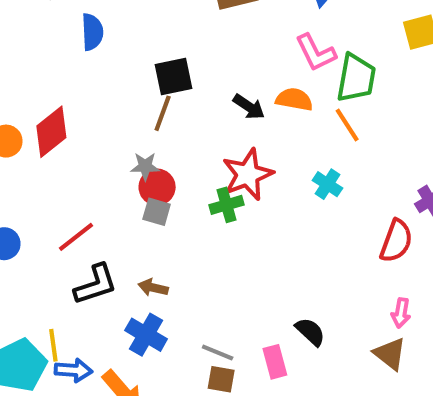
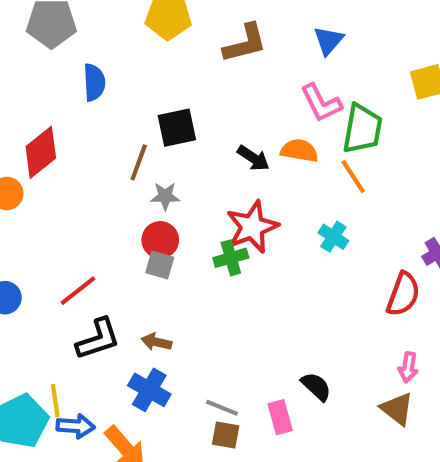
brown line: (163, 113) -> (139, 162), moved
red diamond: (51, 132) -> (41, 152), moved
gray star: (145, 166) -> (165, 196), moved

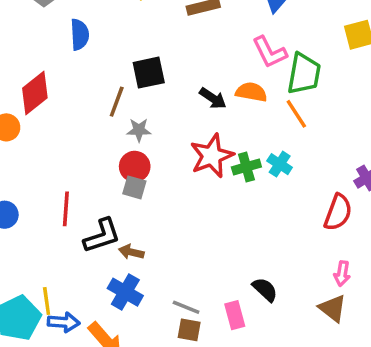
green cross: (231, 258) -> (246, 167), moved
red line: (78, 291) -> (66, 209), turned -48
black L-shape: (98, 339) -> (102, 236), moved

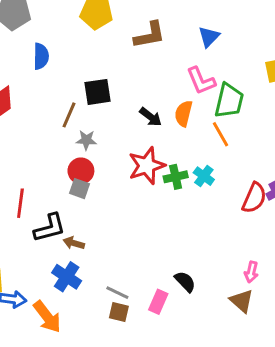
orange semicircle: (251, 92) -> (184, 114), turned -90
red semicircle: (338, 212) -> (254, 198), moved
pink rectangle: (235, 315) -> (158, 302), turned 35

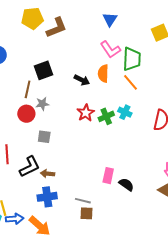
brown L-shape: (150, 35) -> (57, 28), moved
red star: (147, 166) -> (86, 113), size x0.7
red circle: (81, 171) -> (26, 114), moved
blue cross: (67, 277) -> (47, 197), turned -30
pink rectangle: (158, 302) -> (108, 176), moved

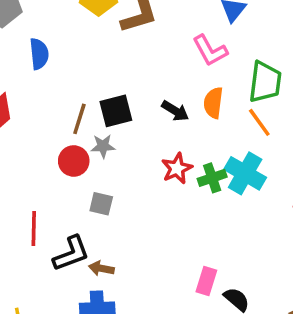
pink L-shape: (110, 49) -> (210, 50), moved
black square: (43, 70) -> (116, 111), moved
cyan cross: (125, 112) -> (245, 173), size x1.6

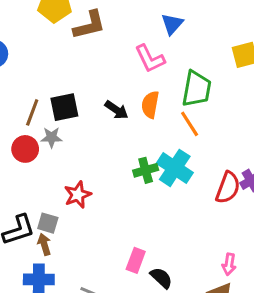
red star: (177, 168) -> (78, 195), moved
gray square: (101, 204) -> (48, 223), moved
brown arrow: (101, 268) -> (44, 244), turned 60

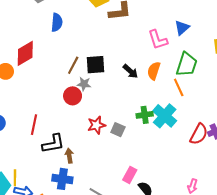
blue triangle: (172, 24) -> (182, 28), moved
red circle: (25, 149) -> (73, 96), moved
gray square: (48, 223) -> (118, 130), moved

